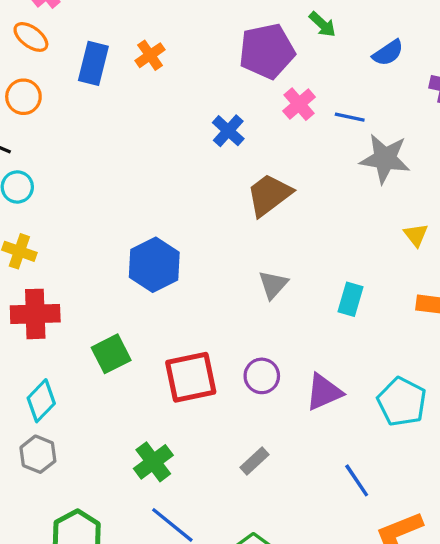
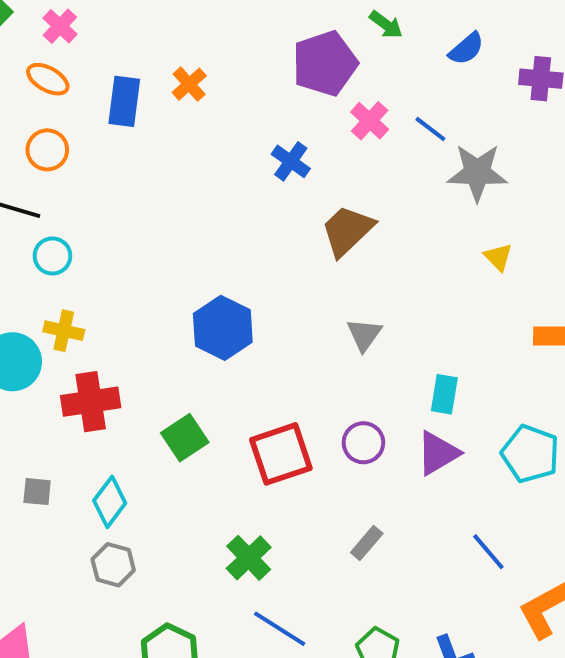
blue line: (350, 117) -> (430, 129), turned 32
yellow triangle: (416, 235) -> (498, 257), moved
cyan rectangle: (351, 299) -> (444, 394), moved

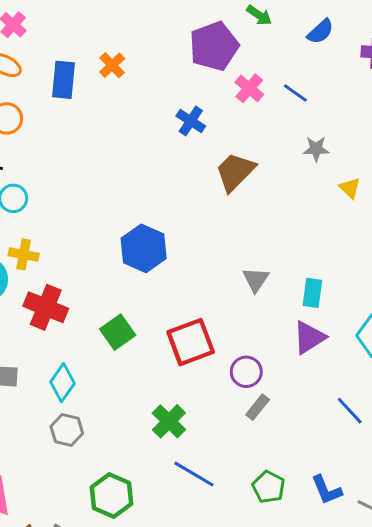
gray star: (477, 173) -> (316, 149), moved, size x0.6
gray triangle: (364, 335) -> (256, 280), moved
red cross: (91, 402) -> (46, 307), turned 33
purple circle: (363, 443) -> (246, 372), moved

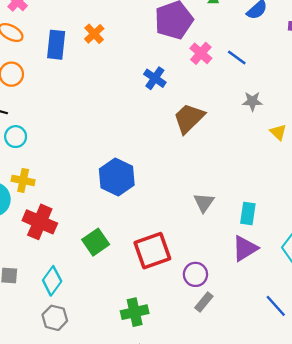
green cross: (169, 421) -> (135, 312), turned 32

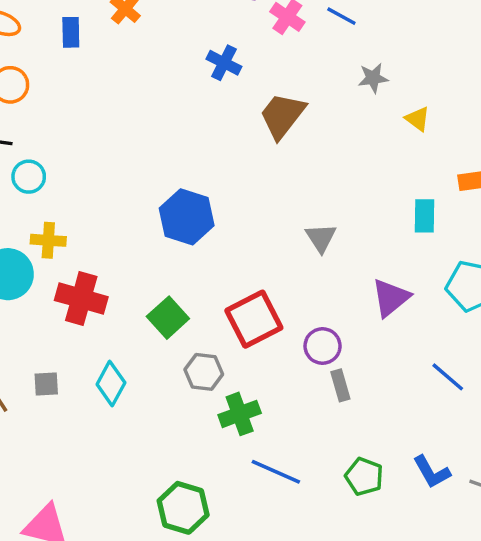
blue rectangle: (56, 45) -> (71, 32), size x0.7
cyan rectangle: (248, 214) -> (424, 216), moved
gray rectangle: (204, 302) -> (340, 385), turned -48
gray hexagon: (55, 318) -> (204, 372), moved

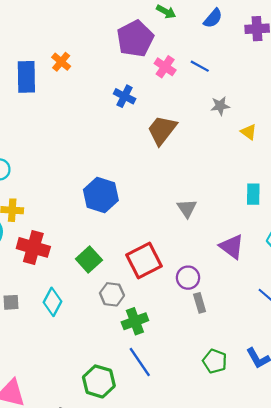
blue rectangle: (71, 32) -> (26, 77), size x1.6
purple triangle: (391, 298) -> (232, 247), turned -44
blue line: (276, 472) -> (140, 362), moved, turned 32

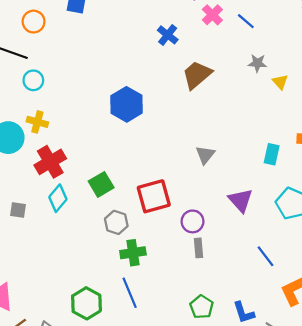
yellow triangle: (249, 132) -> (280, 82), moved
blue hexagon: (101, 195) -> (127, 104), moved
red cross: (33, 247) -> (50, 162), turned 32
cyan diamond: (52, 302) -> (58, 198), moved

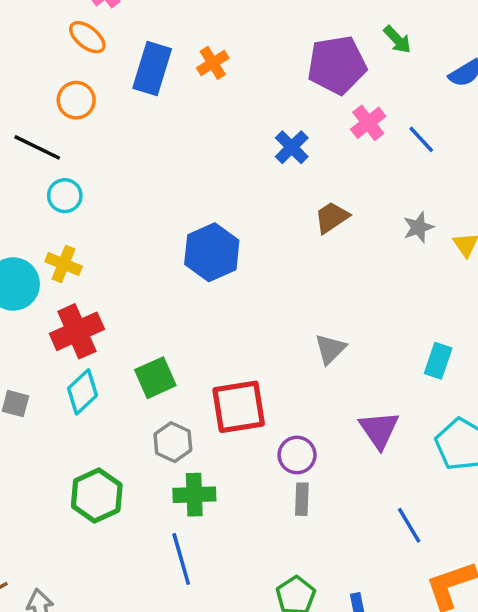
gray star: (257, 63) -> (418, 227), moved, turned -30
brown trapezoid: (197, 75) -> (332, 217), size x0.7
green hexagon: (86, 303) -> (97, 495), moved

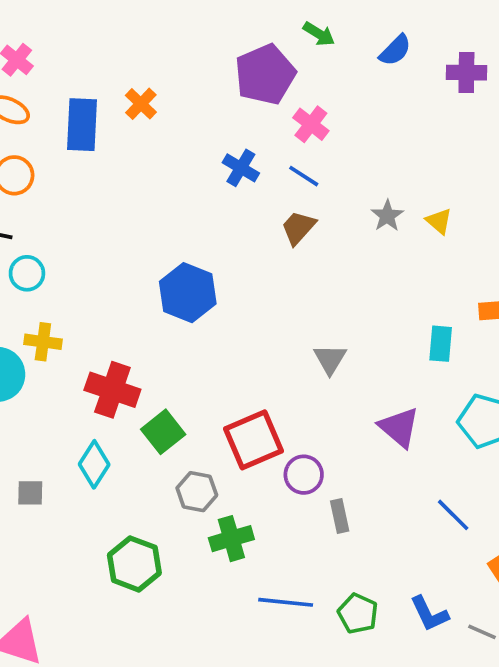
blue line: (421, 139) -> (304, 176), moved
red cross: (77, 331) -> (112, 390), moved, turned -33
purple circle: (297, 455) -> (304, 475), moved
blue line: (181, 559) -> (286, 602), moved, turned -54

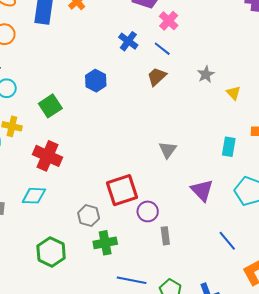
yellow triangle: (439, 221) -> (234, 93), moved
blue hexagon: (188, 293) -> (96, 81), moved, size x0.7
green square: (163, 432) -> (50, 106), moved
cyan diamond: (94, 464) -> (34, 196), turned 55

